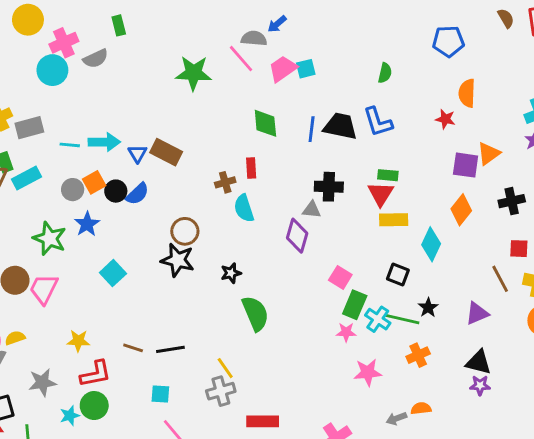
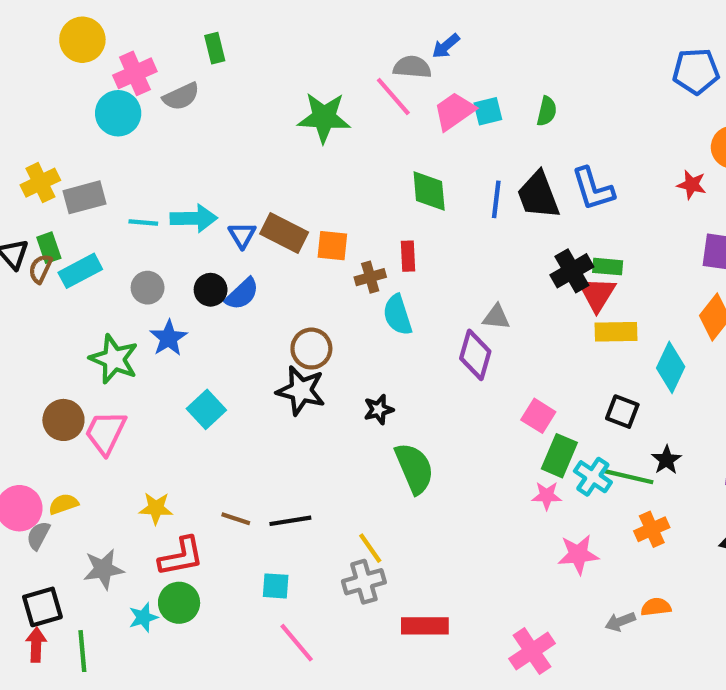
green semicircle: (385, 73) -> (547, 111), moved
black trapezoid: (340, 126) -> (538, 195), turned -123
orange square: (94, 182) -> (332, 246), moved, turned 35
black cross: (329, 187) -> (572, 271), moved, turned -32

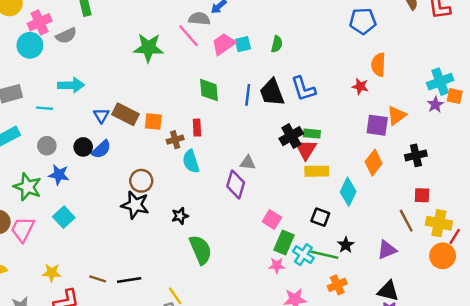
cyan arrow: (194, 218) -> (71, 85), moved
blue star: (169, 338) -> (59, 175), turned -30
cyan square: (206, 409) -> (64, 217), moved

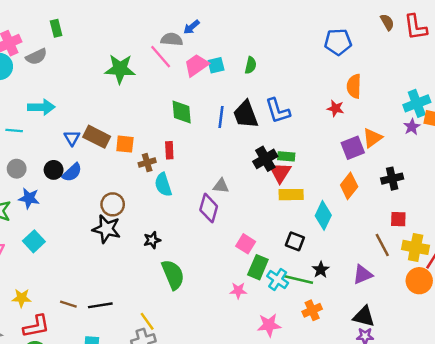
purple square: (377, 125) -> (353, 148), turned -30
pink star: (277, 266) -> (238, 291), moved

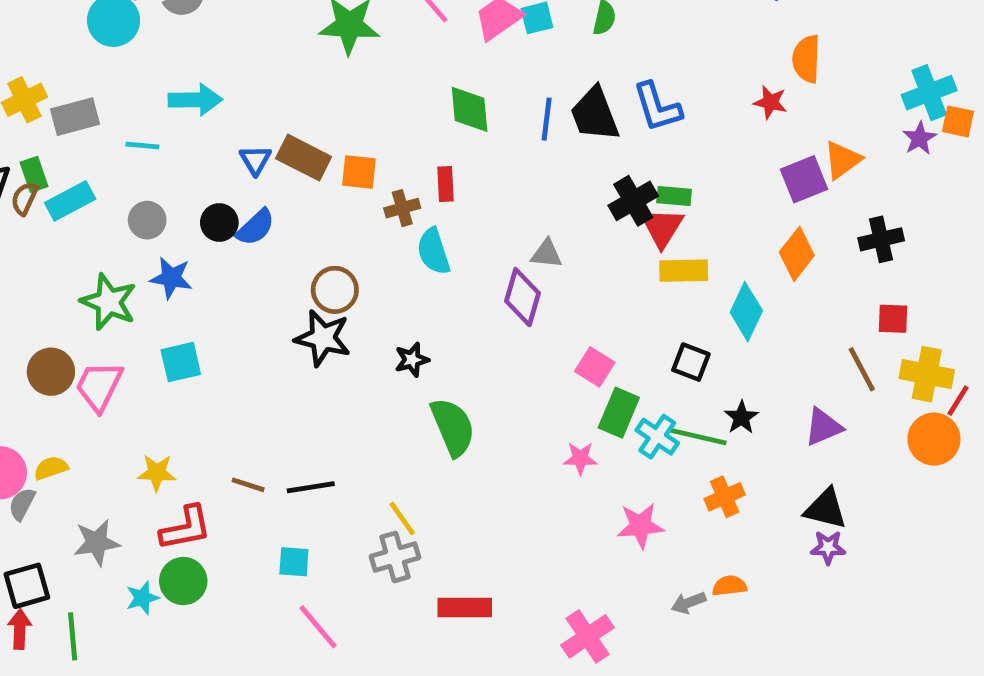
cyan square: (34, 241) -> (181, 362), turned 30

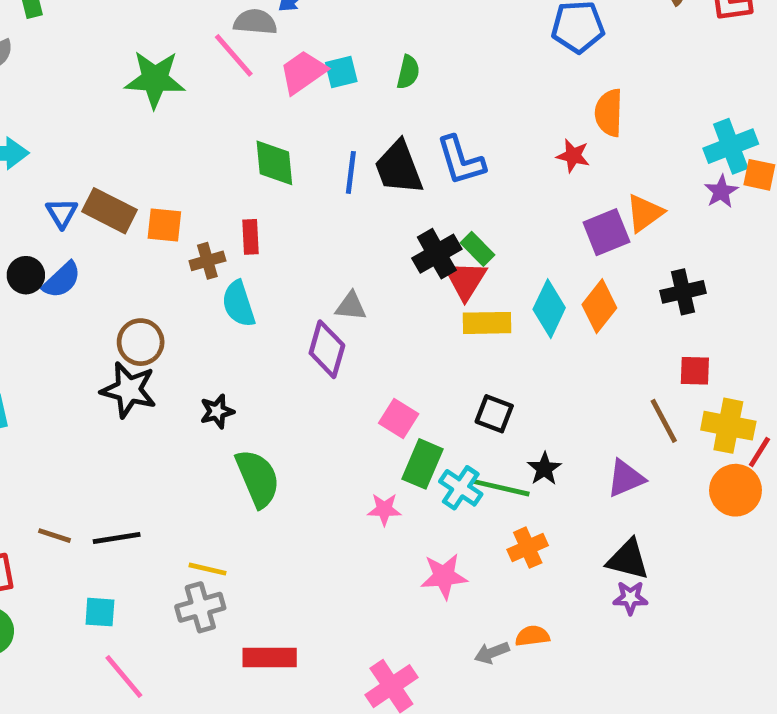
green rectangle: (674, 196) -> (477, 249), turned 40
cyan diamond: (746, 312) -> (549, 309), moved
yellow line: (402, 518) -> (207, 569), turned -42

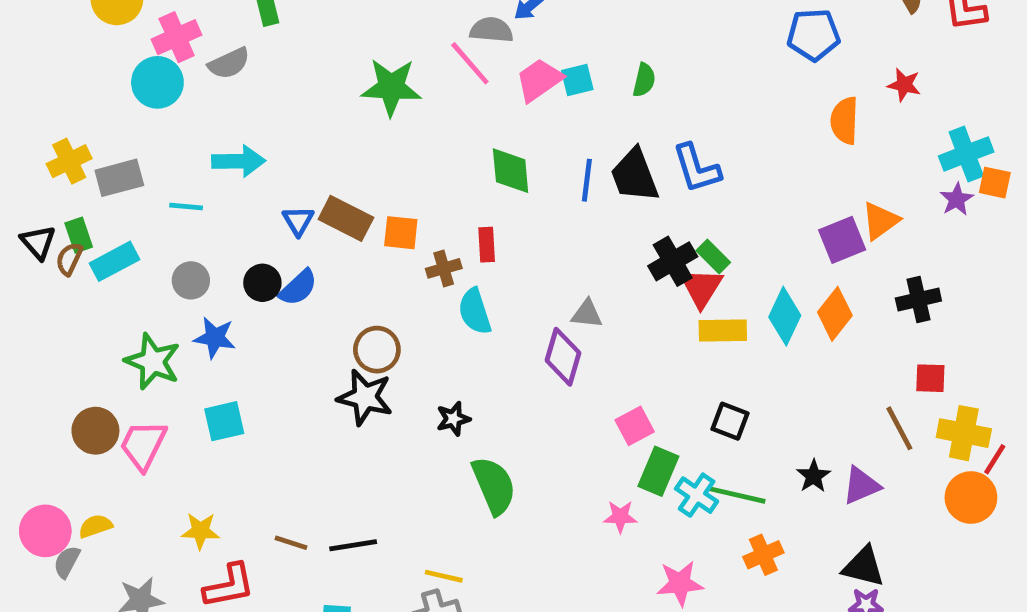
red star: (573, 156) -> (904, 85), moved
pink square: (399, 419) -> (635, 426), turned 30
black star: (544, 469) -> (813, 476), moved

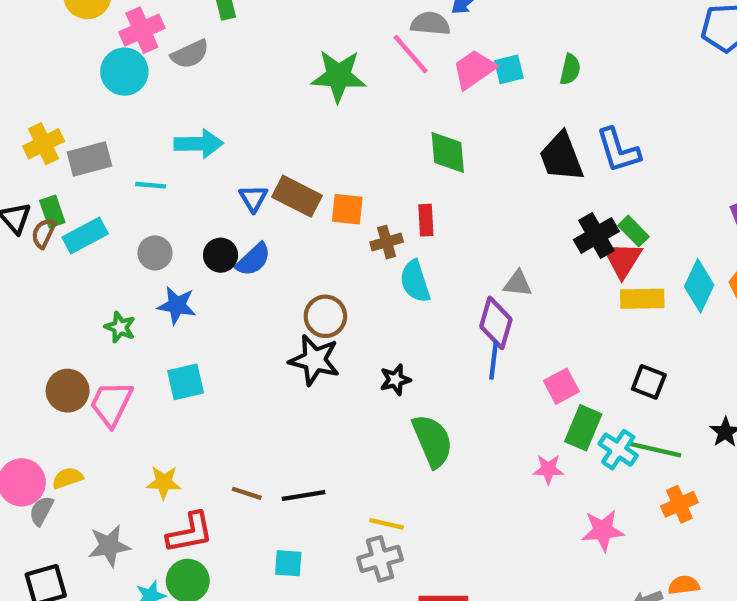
blue line: (587, 180) -> (494, 360), moved
green star: (153, 362) -> (120, 327), size x0.6

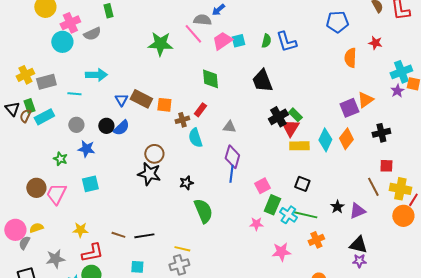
blue L-shape: (618, 150) -> (286, 42), moved
red rectangle: (426, 220) -> (200, 110), turned 40
gray triangle: (518, 284) -> (229, 127), moved

